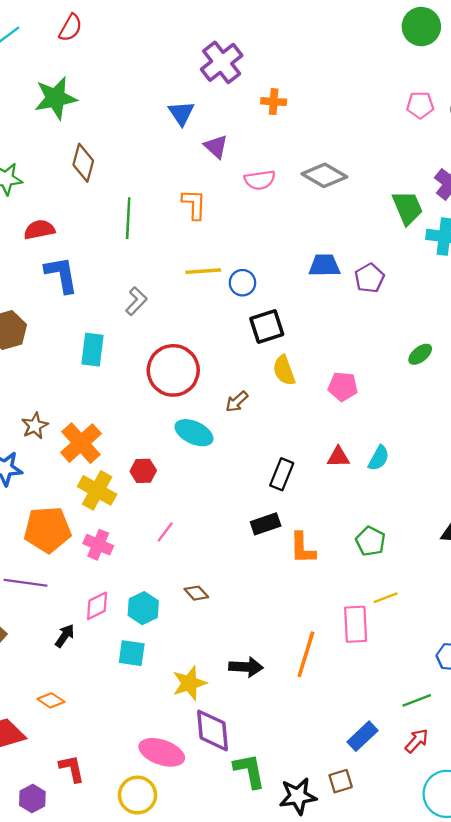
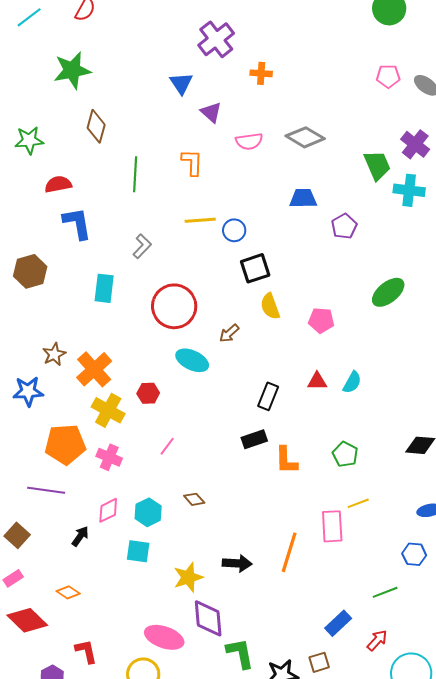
blue trapezoid: (324, 265) -> (303, 198), moved
green ellipse: (420, 354) -> (388, 292), size x1.6
red arrow: (417, 741) -> (377, 640), moved

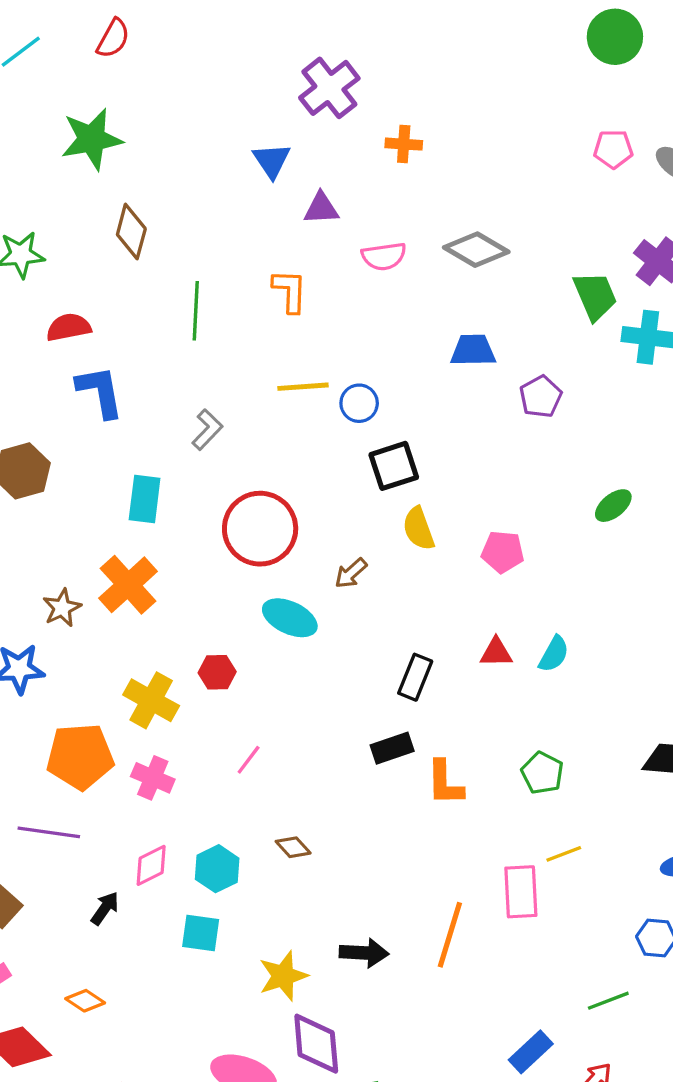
purple triangle: (211, 112) -> (321, 208), turned -45
green ellipse: (388, 292) -> (613, 506), size x0.7
orange cross: (94, 369) -> (128, 585), moved

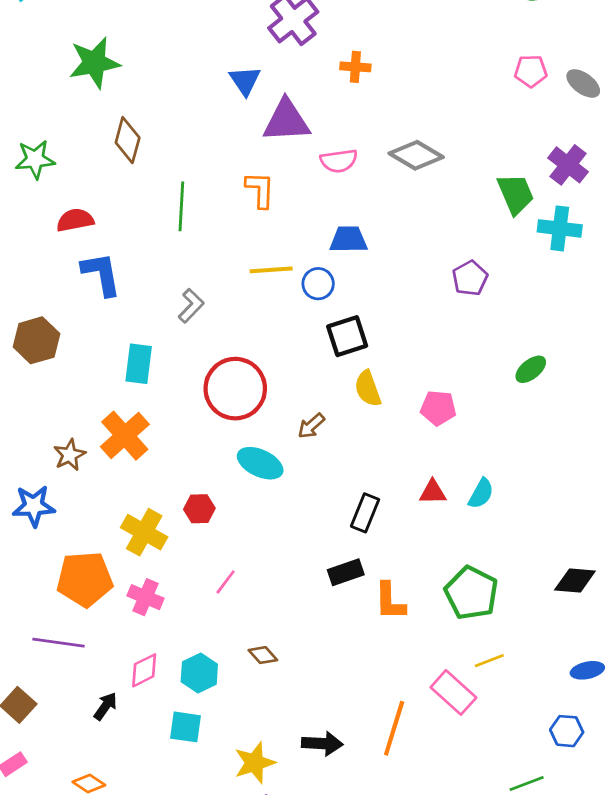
purple triangle: (321, 208) -> (286, 121), size x1.6
blue trapezoid: (473, 350) -> (348, 239), moved
green pentagon: (542, 773) -> (471, 593), size x1.5
pink rectangle: (521, 892) -> (453, 692), turned -45

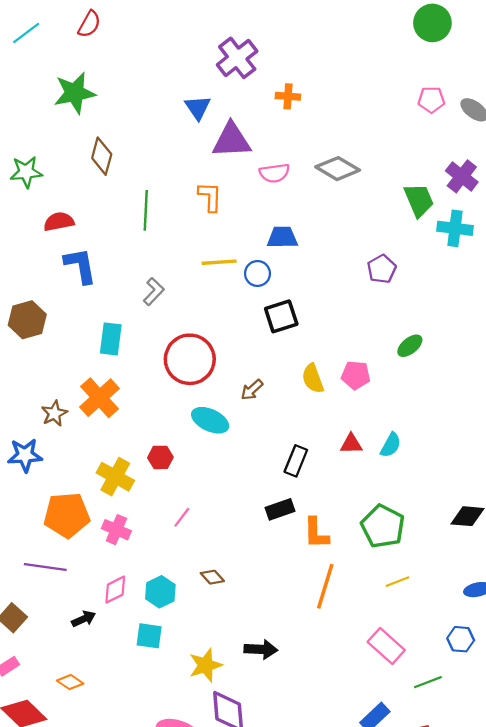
green ellipse: (531, 369) -> (410, 346), moved
yellow semicircle: (368, 389) -> (313, 378), moved
pink rectangle: (453, 692) -> (386, 646), moved
black arrow: (105, 706) -> (84, 619), turned 30
orange line: (394, 728) -> (325, 586), moved

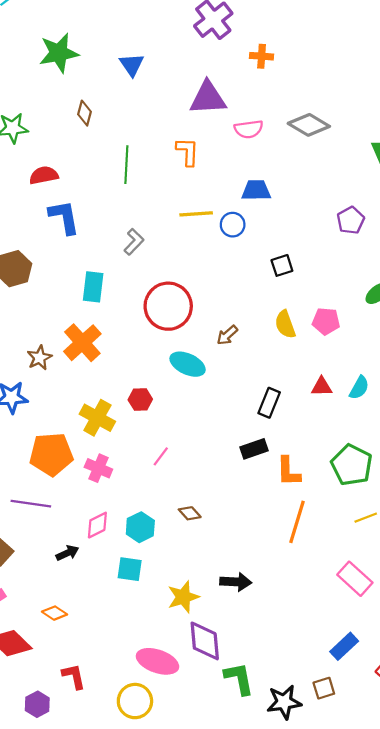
blue triangle: (198, 108) -> (132, 65), moved
brown diamond: (102, 156) -> (85, 113), size x0.7
black square: (281, 316) -> (282, 265), moved, size x0.7

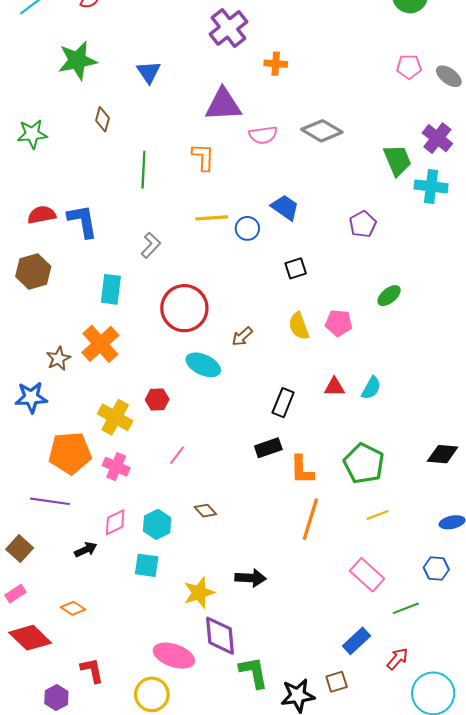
red semicircle: (44, 175) -> (42, 215), moved
blue trapezoid: (256, 190) -> (285, 207), moved, turned 36

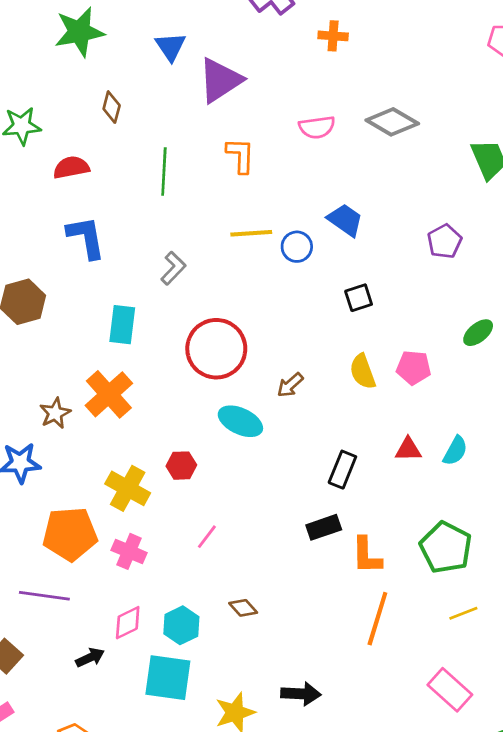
purple triangle: (223, 105) -> (220, 80), moved, turned -30
red semicircle: (42, 215) -> (71, 167), moved
cyan square: (147, 565) -> (168, 678), size x1.5

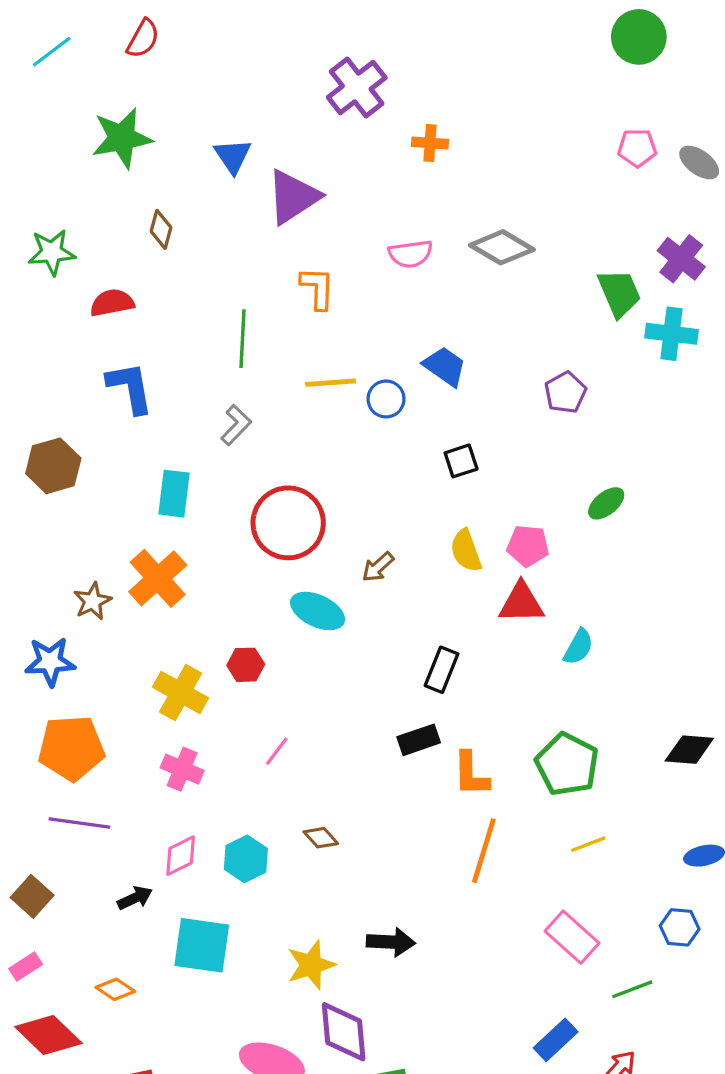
green line: (164, 172) -> (243, 339), moved
red triangle: (408, 449) -> (521, 603), moved, size x1.4
orange pentagon: (70, 534) -> (71, 748), moved
cyan square: (168, 678) -> (202, 945), moved

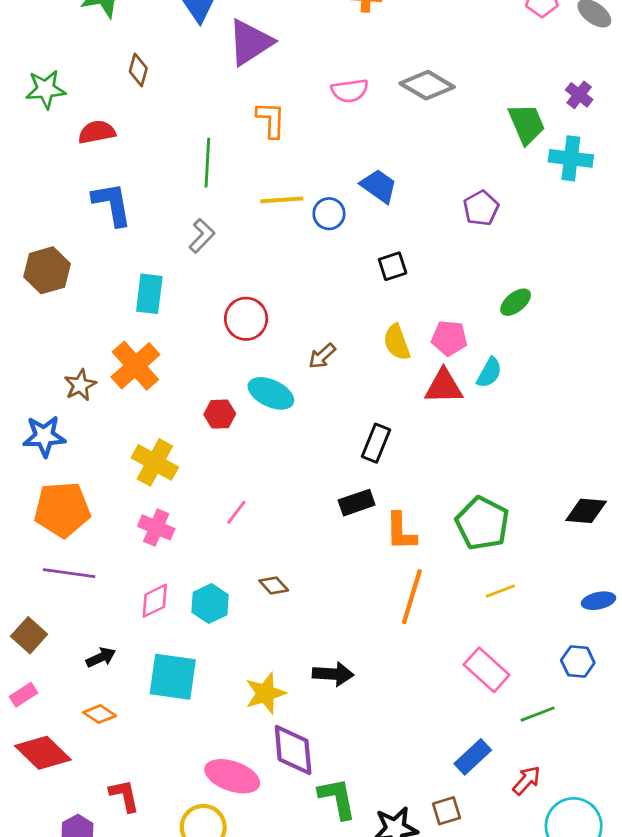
purple cross: (681, 259) -> (579, 95), size x0.7
red circle: (288, 523) -> (246, 319), size x0.7
cyan semicircle: (578, 647) -> (489, 373), moved
red hexagon: (246, 665) -> (220, 414), moved
black arrow: (135, 898) -> (101, 657), moved

